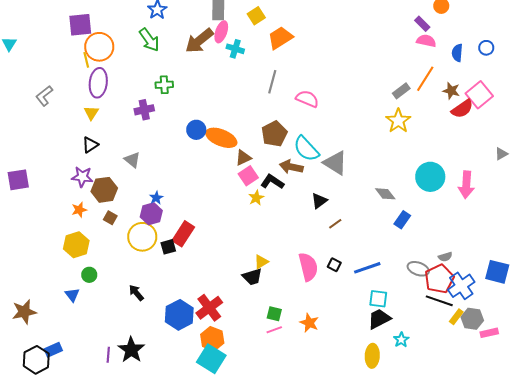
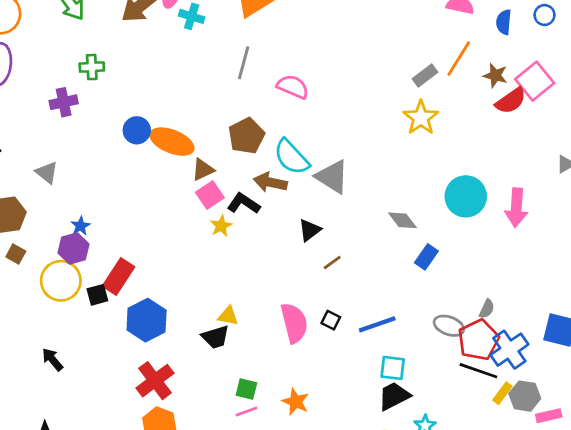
gray semicircle: (445, 257) -> (487, 309), turned -48
yellow triangle: (261, 262) -> (228, 316), turned 42
blue hexagon: (179, 315) -> (147, 320), moved

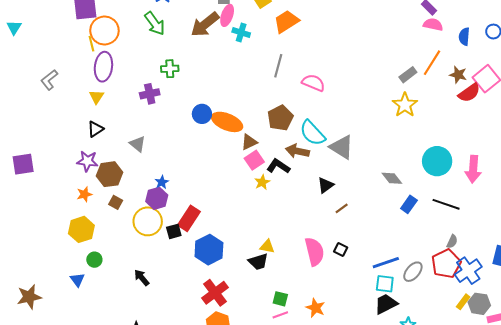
blue line: (377, 324) -> (386, 263), moved
gray ellipse: (449, 326) -> (413, 272), moved, turned -70
black line: (478, 371) -> (446, 204), moved

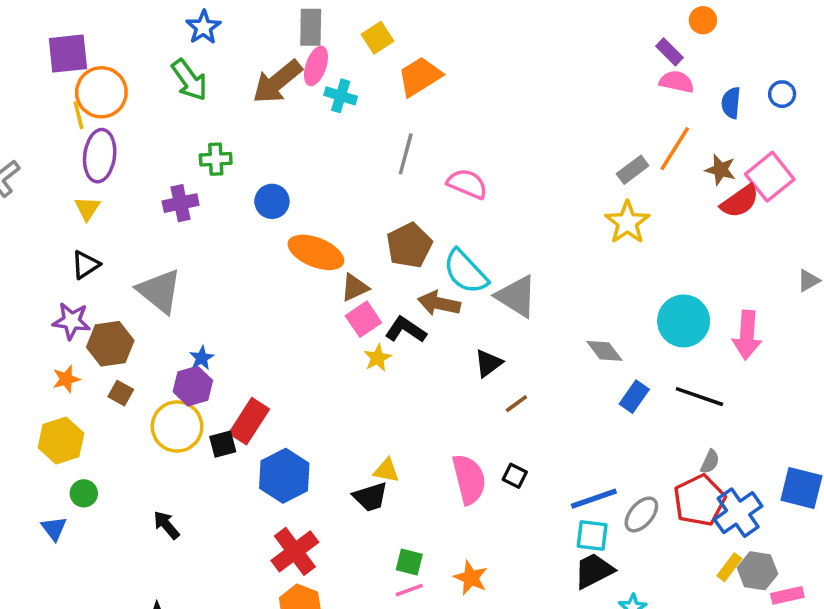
blue circle: (202, 114) -> (272, 201), moved
gray triangle: (138, 144) -> (159, 291), size x1.6

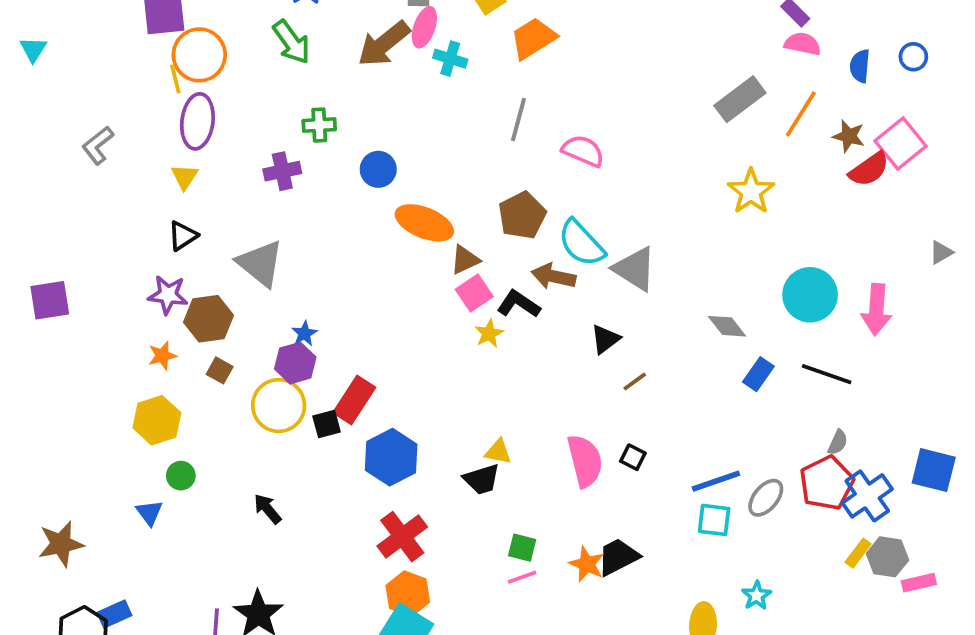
gray rectangle: (633, 170) -> (740, 99), moved, size x1.5
black trapezoid: (594, 571) -> (618, 557), moved

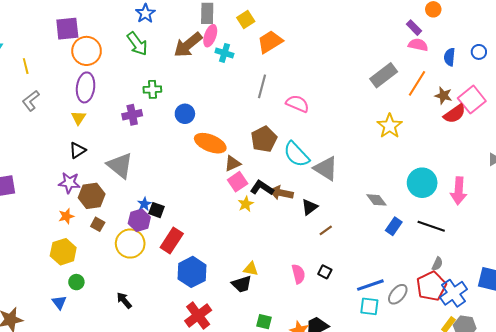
yellow line: (175, 79) -> (26, 66), moved
brown arrow: (554, 276) -> (281, 193), moved
black square: (327, 424) -> (157, 210), moved, turned 35
pink semicircle: (585, 461) -> (298, 274), size x0.7

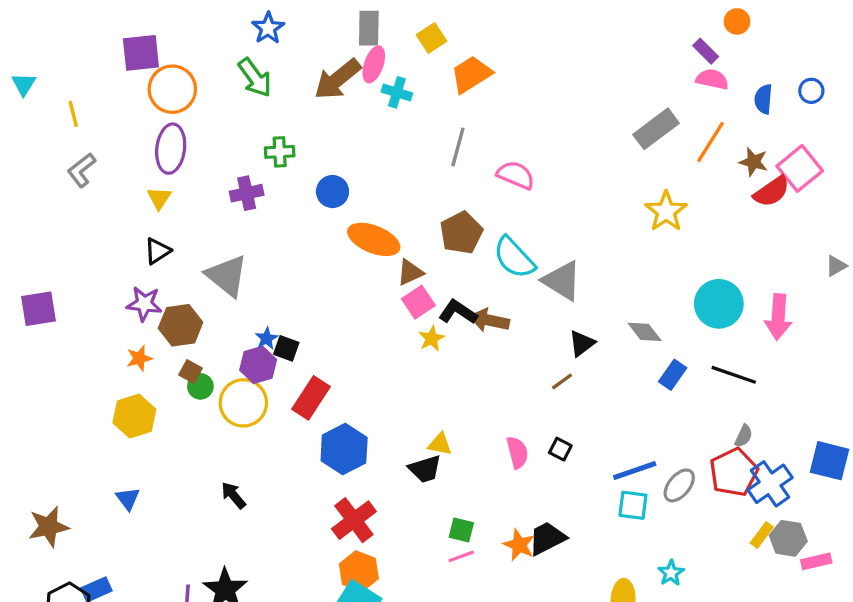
black triangle: (310, 207) -> (582, 343), moved
green circle: (76, 282) -> (200, 386), moved

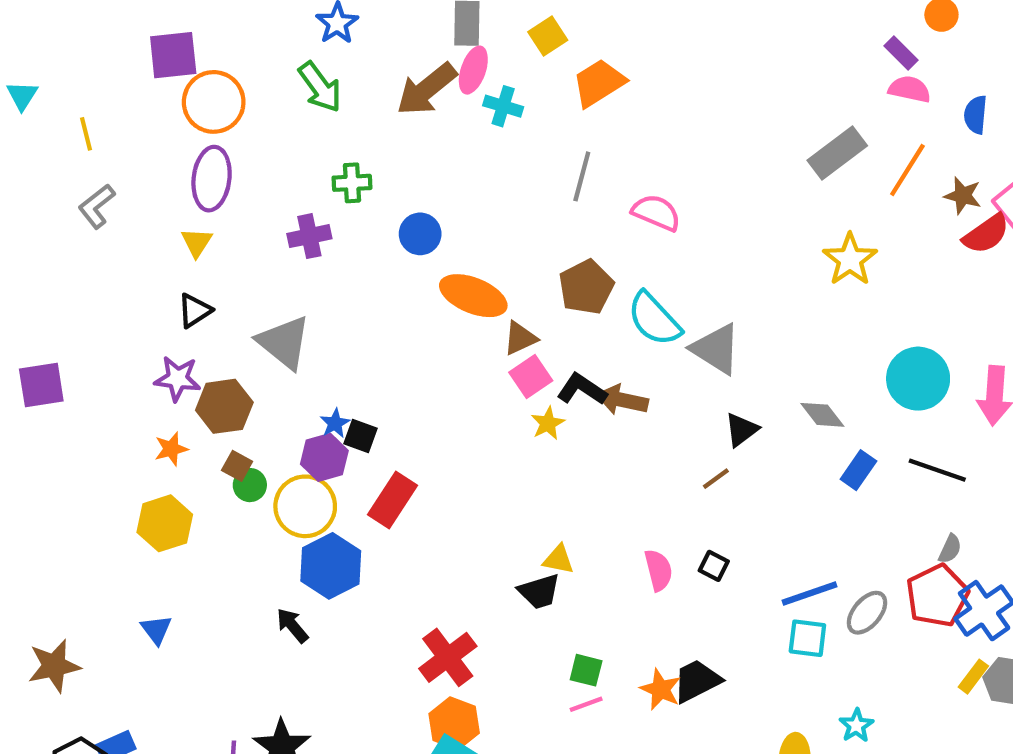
blue hexagon: (344, 449) -> (331, 566), moved

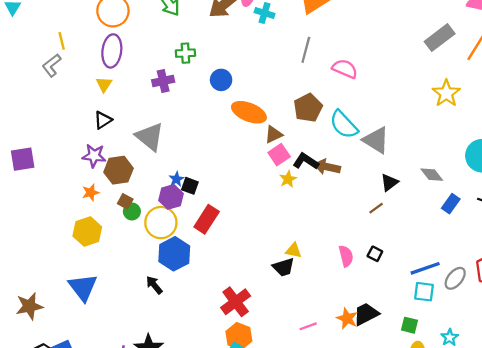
yellow line: (86, 134) -> (62, 41), moved
blue triangle: (156, 630) -> (83, 287), size x1.8
green square: (586, 670) -> (409, 325), moved

